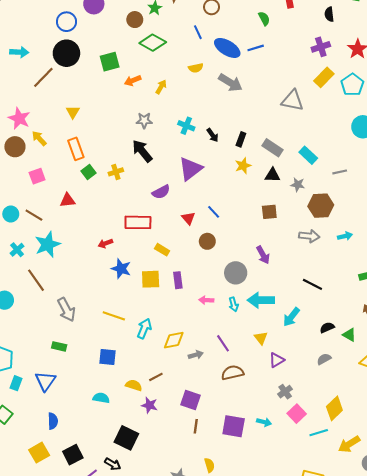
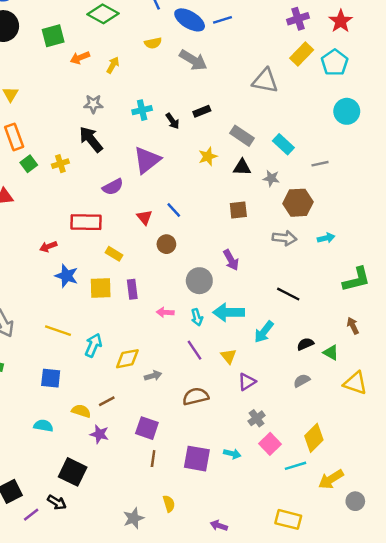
cyan cross: (186, 126) -> (142, 110), turned -35
black rectangle: (241, 139) -> (202, 111), moved, turned 48
purple line: (223, 343) -> (194, 350), moved

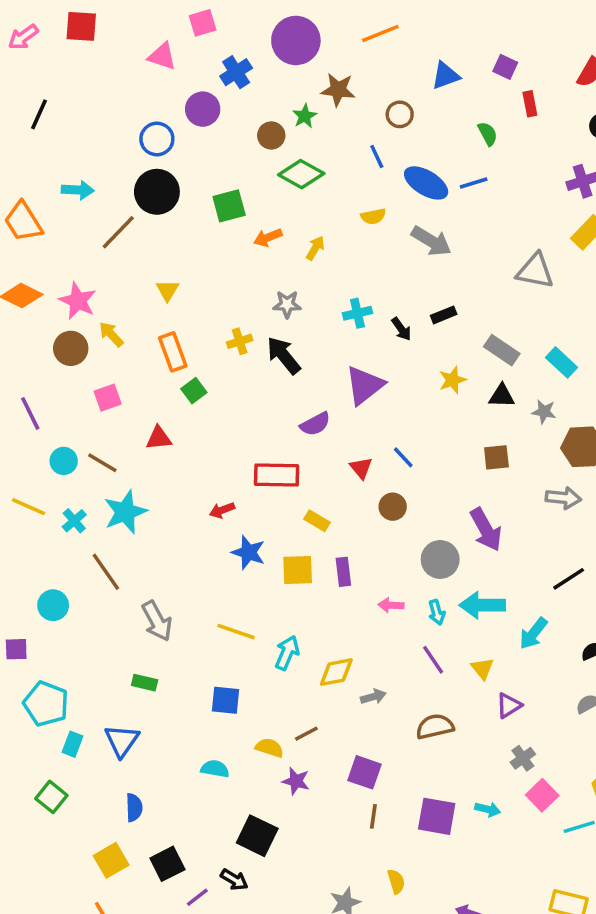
yellow cross: (60, 164) -> (240, 341), moved
purple arrow: (231, 260) -> (486, 530), size x1.4
black line: (288, 294) -> (569, 579), turned -60

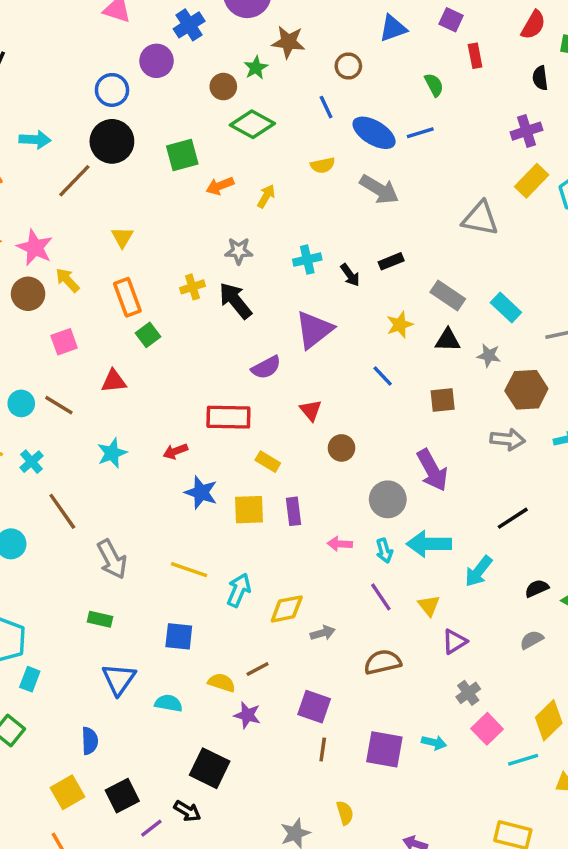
blue line: (403, 457) -> (383, 376), moved
cyan star: (125, 512) -> (112, 453), moved, size x0.7
blue triangle: (122, 741) -> (119, 679), moved

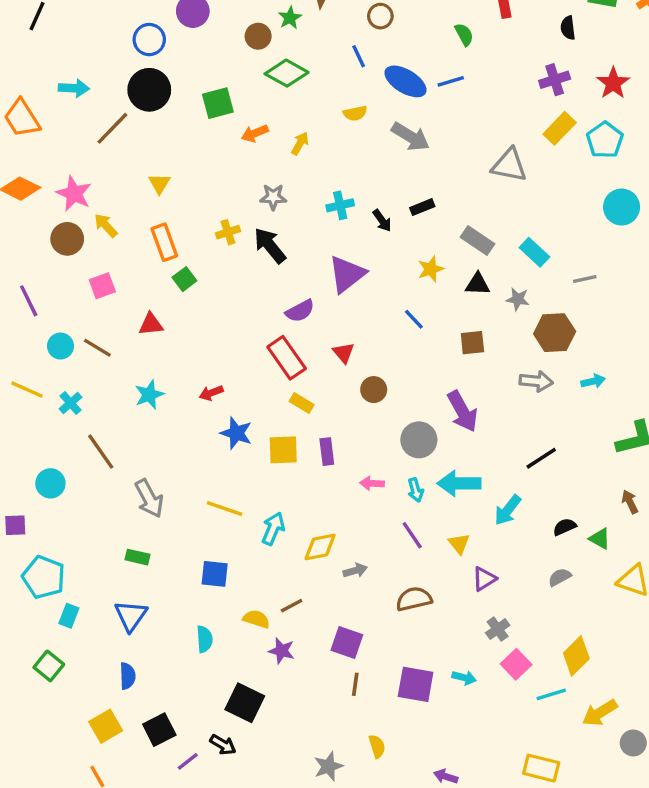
red rectangle: (228, 417) -> (287, 358), moved, turned 54
blue triangle: (119, 679) -> (131, 616), moved
cyan semicircle: (169, 703) -> (205, 639), turned 76

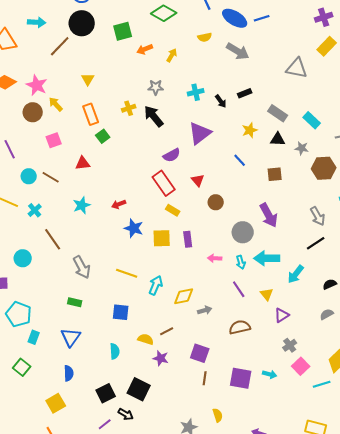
gray arrow: (536, 381) -> (318, 216), moved, turned 54
black square: (159, 730) -> (106, 393), moved

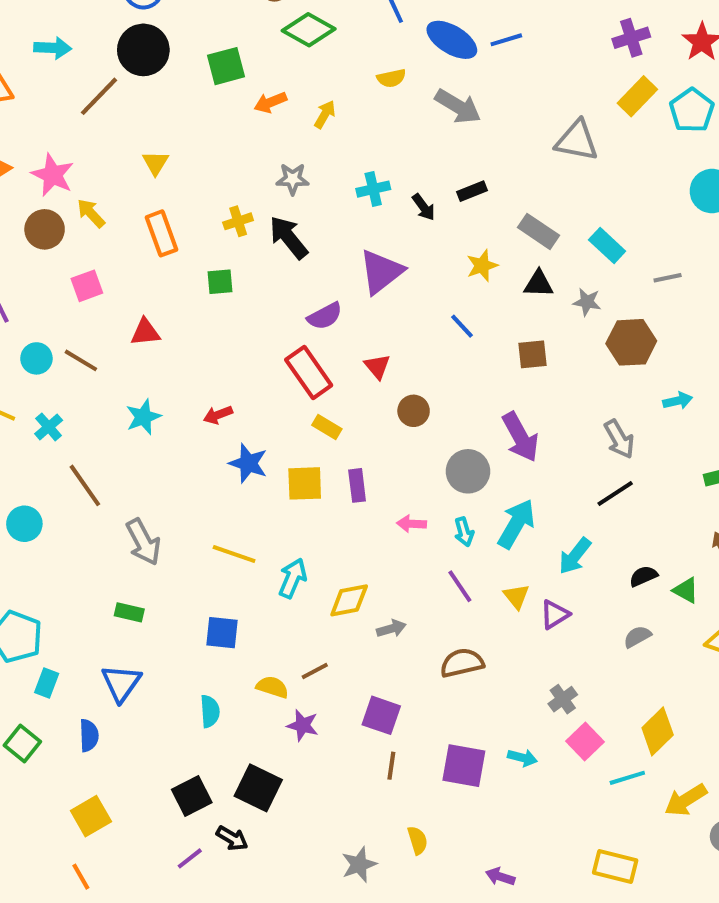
green square: (103, 136) -> (220, 282), moved, turned 32
cyan arrow: (267, 258) -> (516, 524), turned 120
purple triangle: (282, 315) -> (555, 614), moved
blue semicircle: (69, 373) -> (89, 735), moved

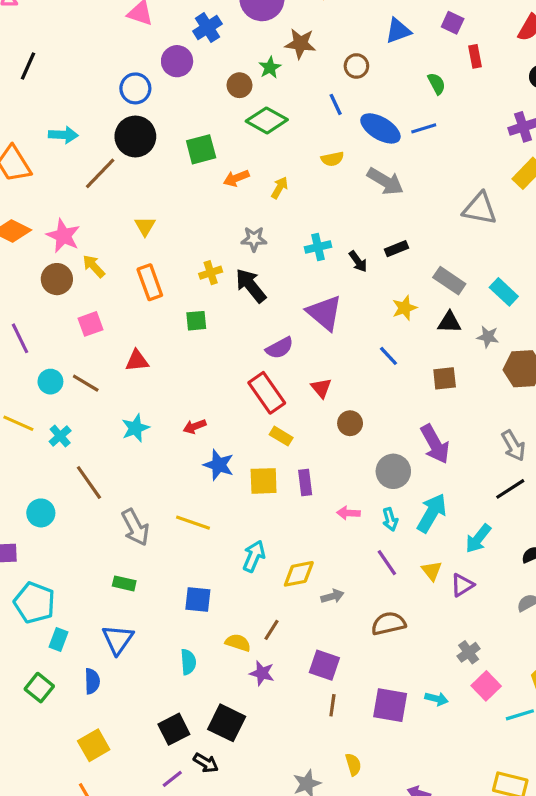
purple triangle: (381, 272) -> (324, 313), turned -42
yellow line: (234, 554) -> (193, 523), moved
brown line: (315, 671) -> (272, 630), turned -30

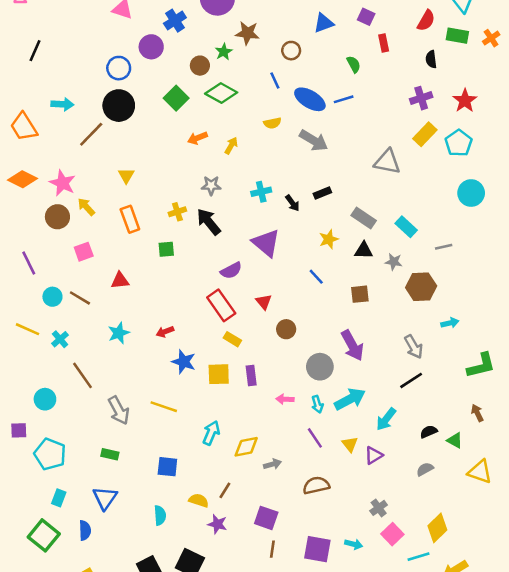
green square: (201, 149) -> (176, 98), moved, turned -30
cyan arrow: (432, 513) -> (350, 399), turned 32
cyan pentagon: (34, 603) -> (50, 454), moved
green square: (39, 688) -> (44, 535), size x1.4

